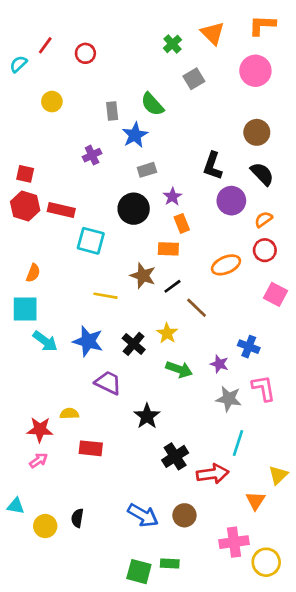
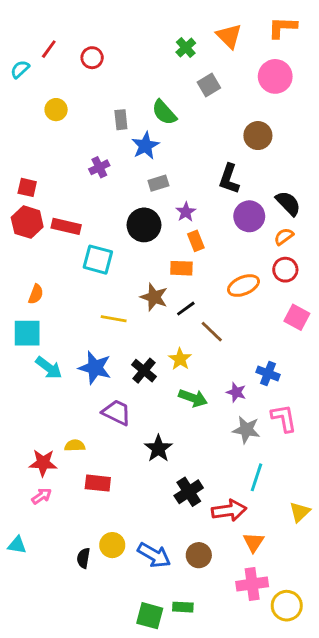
brown circle: (257, 132) -> (258, 136), moved
black semicircle: (262, 174) -> (288, 203), moved
orange triangle: (255, 501) -> (254, 542), moved
yellow circle: (45, 526) -> (112, 545), moved

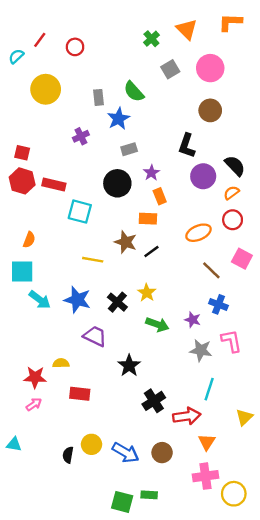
pink circle: (275, 76) -> (210, 68), moved
yellow circle: (56, 110) -> (46, 89), size x1.6
brown line: (212, 332) -> (211, 270), moved

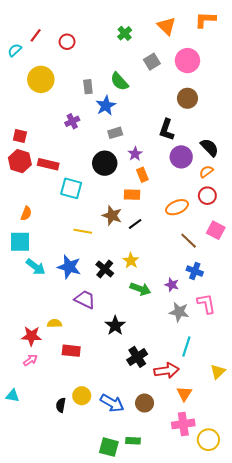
green cross: (151, 39) -> (125, 33), moved

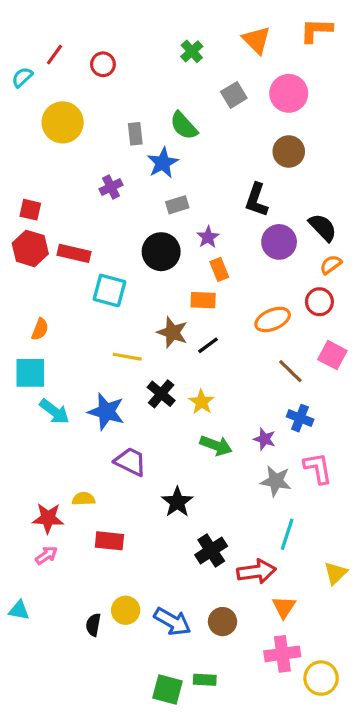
orange semicircle: (206, 172) -> (331, 265), moved
black cross: (105, 269) -> (161, 394), moved

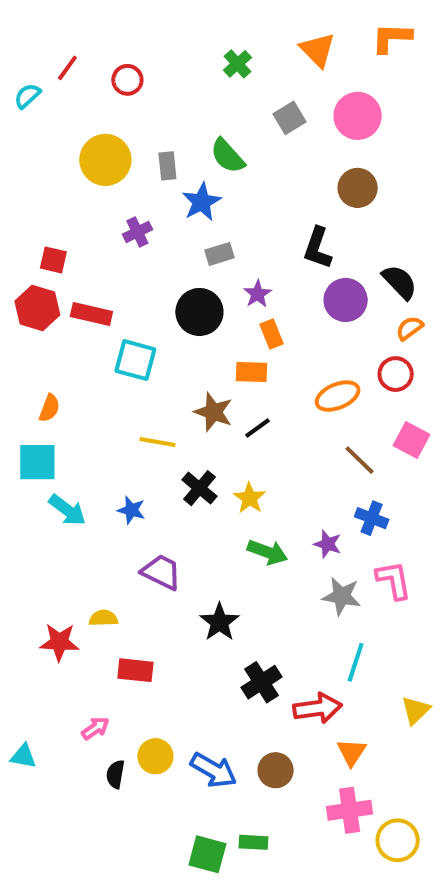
yellow circle: (63, 122) -> (105, 160), moved
red square: (30, 210) -> (53, 260), moved
blue star: (106, 412) -> (131, 510), size x0.6
pink arrow: (46, 555) -> (95, 728), moved

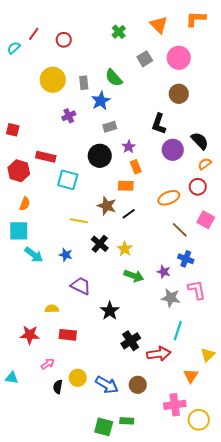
red square: (53, 260) -> (13, 130), moved
red hexagon: (37, 308) -> (19, 171), moved
red star: (59, 642) -> (30, 335), moved
orange triangle: (352, 752) -> (191, 376), moved

